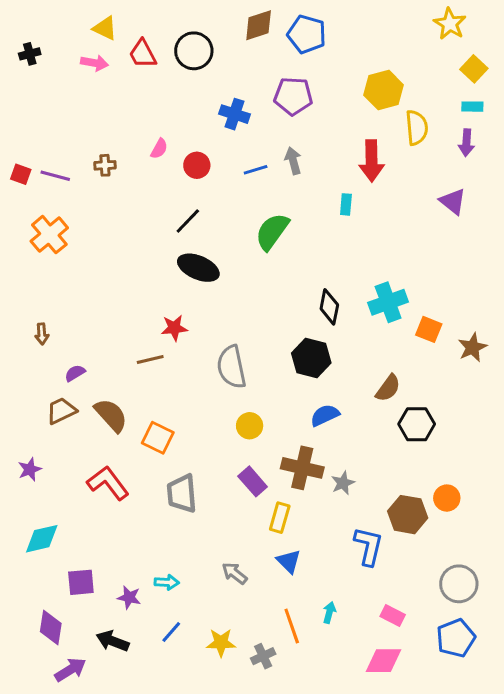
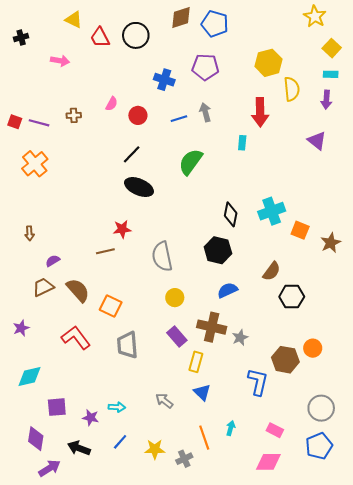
pink arrow: (94, 63) -> (60, 61), moved

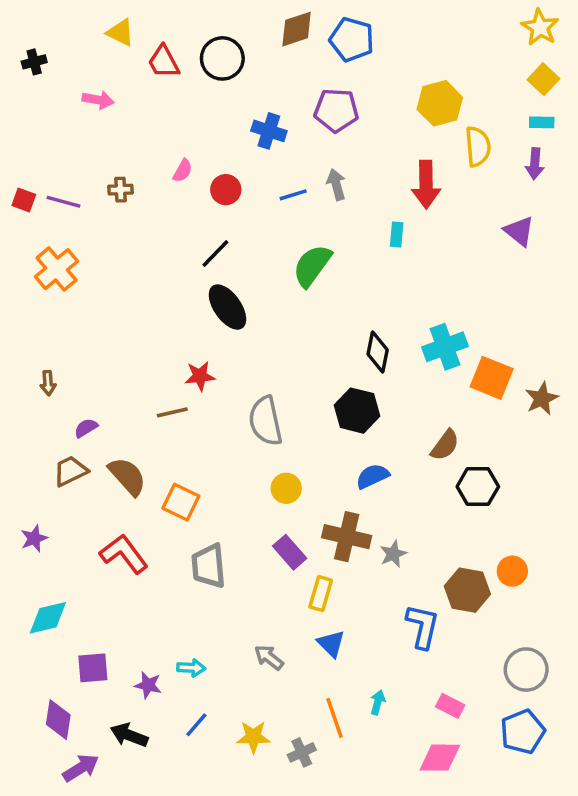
yellow star: (315, 16) -> (540, 27), moved
black ellipse: (139, 187) -> (227, 307), turned 32
orange square: (300, 230) -> (492, 378), size x1.4

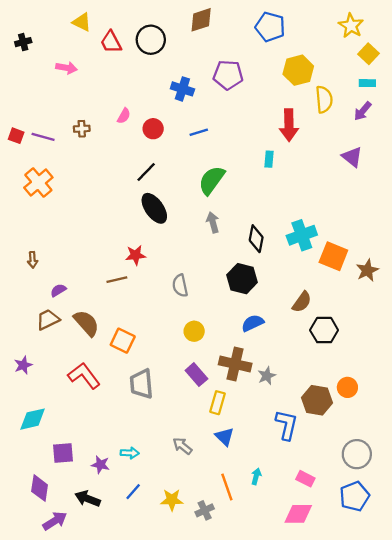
yellow star: (540, 27) -> (351, 26), moved
blue pentagon: (352, 39) -> (270, 27), moved
purple arrow: (535, 164) -> (363, 111), turned 36
gray arrow: (336, 184) -> (213, 222), moved
gray semicircle: (265, 421) -> (180, 286), size x0.7

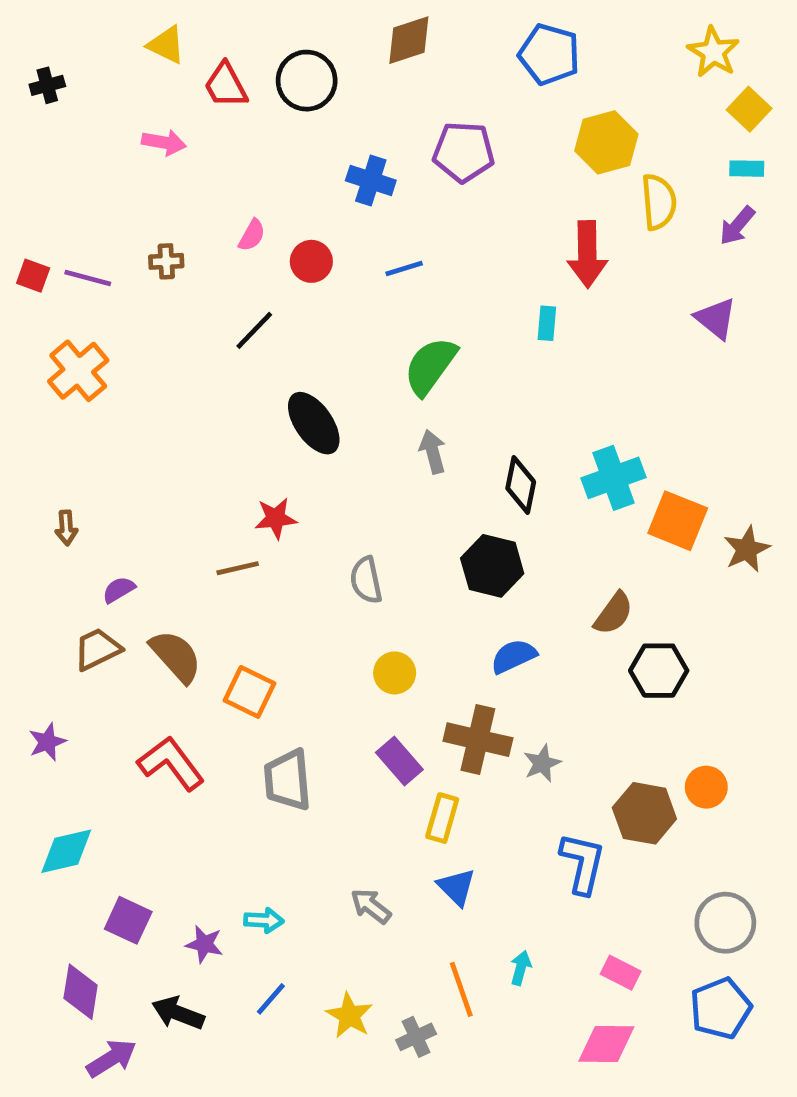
pink arrow: (66, 68) -> (164, 142), moved
black line: (146, 172) -> (254, 330), moved
purple square: (63, 453) -> (128, 920), turned 30
yellow star: (172, 500) -> (349, 1015), turned 30

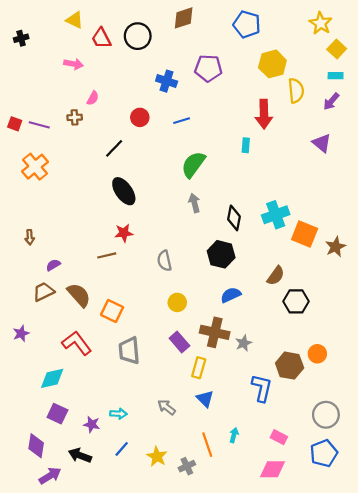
pink semicircle: (252, 235) -> (93, 98), moved
black ellipse: (314, 423) -> (124, 191), moved
cyan diamond: (66, 851) -> (52, 378), moved

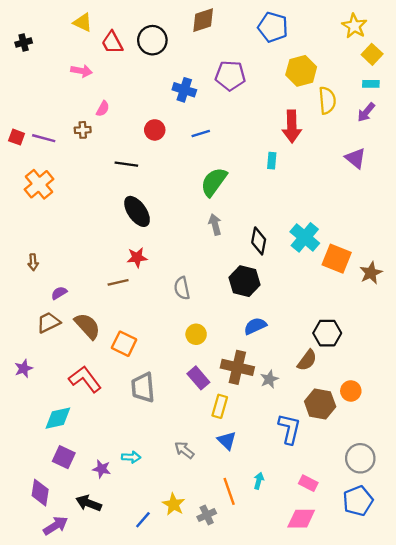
black line: (114, 148) -> (126, 164), turned 54
cyan cross: (276, 215) -> (305, 237), turned -30
brown semicircle: (276, 276) -> (307, 360), moved
blue line: (122, 449) -> (143, 520), moved

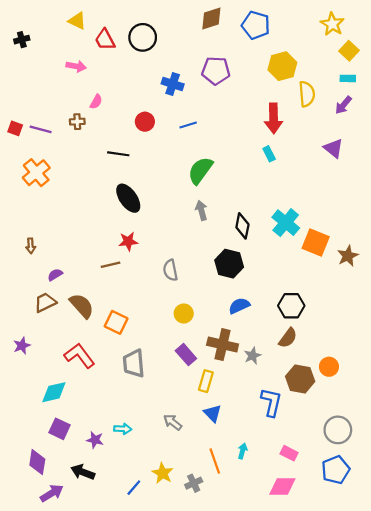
brown diamond: (203, 20) -> (211, 19), moved
cyan rectangle: (272, 161) -> (269, 154), moved, turned -32
black hexagon: (327, 333) -> (291, 306), moved

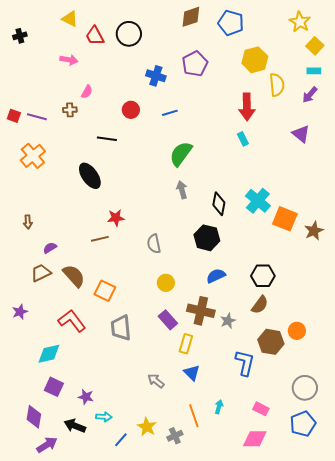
purple pentagon: (216, 71) -> (195, 64), turned -30
black ellipse: (128, 198) -> (90, 176), moved
cyan arrow: (123, 429) -> (104, 417), moved

